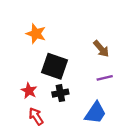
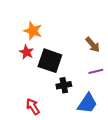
red star: (29, 91) -> (26, 52), moved
black cross: (60, 93) -> (64, 85), moved

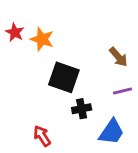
red star: (26, 52) -> (15, 32), moved

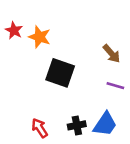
purple line: (122, 91) -> (115, 86), turned 30
black cross: (82, 109) -> (77, 125), moved

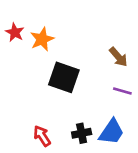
orange star: (40, 37) -> (42, 39), turned 30

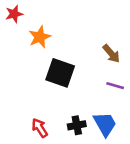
red star: (15, 32) -> (14, 14), moved, turned 30
blue trapezoid: (112, 132) -> (105, 124), turned -64

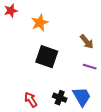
orange star: (40, 37) -> (40, 23), moved
black cross: (77, 125) -> (60, 98), turned 32

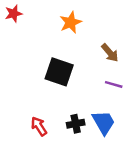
orange star: (40, 23) -> (71, 22), moved
black cross: (60, 98) -> (76, 124), turned -32

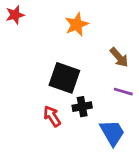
black cross: (76, 124) -> (82, 107), moved
red arrow: (39, 126) -> (52, 116), moved

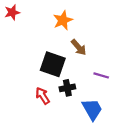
brown arrow: (119, 57) -> (79, 47), moved

